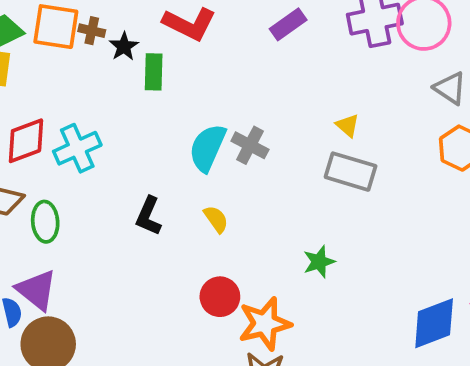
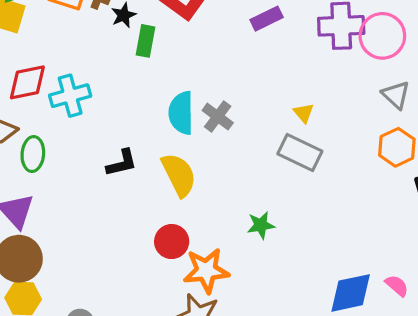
cyan semicircle: (207, 148) -> (181, 113), turned -33
black L-shape: (149, 216) -> (122, 163), turned -136
yellow semicircle: (216, 219) -> (179, 175), size x1.8

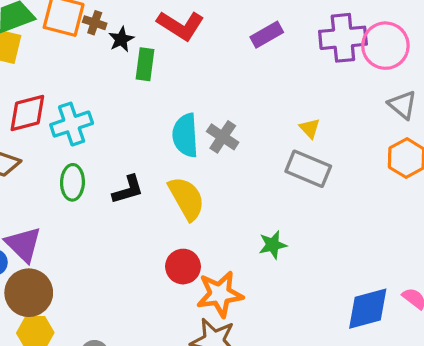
green ellipse: (33, 154) -> (72, 182), moved

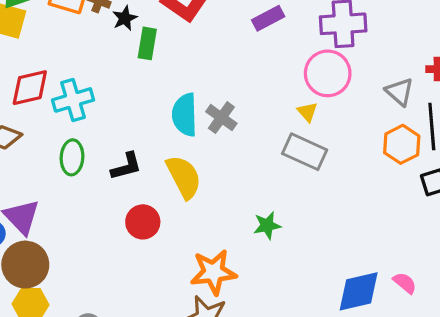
pink circle: (385, 46) -> (328, 73), moved
red circle: (183, 267) -> (143, 222), moved

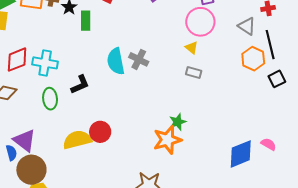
cyan cross: (73, 100) -> (45, 63), turned 35
gray rectangle: (305, 152) -> (194, 73), size x0.6
black L-shape: (126, 166) -> (80, 84), moved
yellow semicircle: (184, 177) -> (77, 140), moved, turned -68
orange star: (213, 272) -> (167, 140), moved

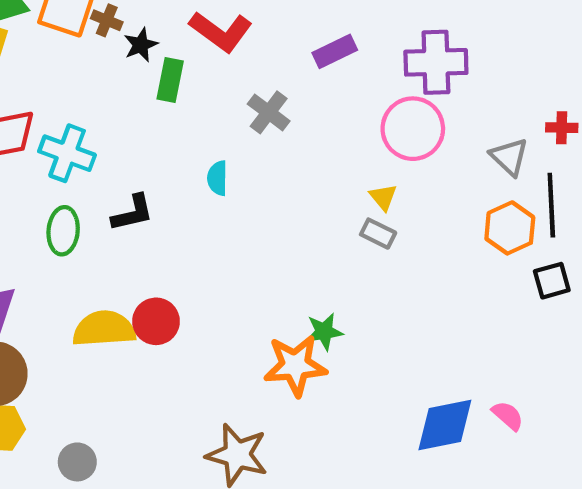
yellow triangle: (192, 48) -> (383, 197), moved
gray cross: (139, 59) -> (269, 112), moved
cyan semicircle: (116, 61) -> (218, 178), size x0.6

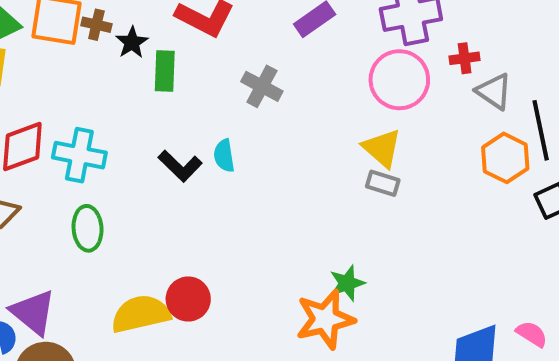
red cross: (562, 128) -> (465, 58), moved
yellow triangle: (383, 197) -> (382, 148), size x1.5
black L-shape: (133, 213) -> (180, 166), moved, turned 66

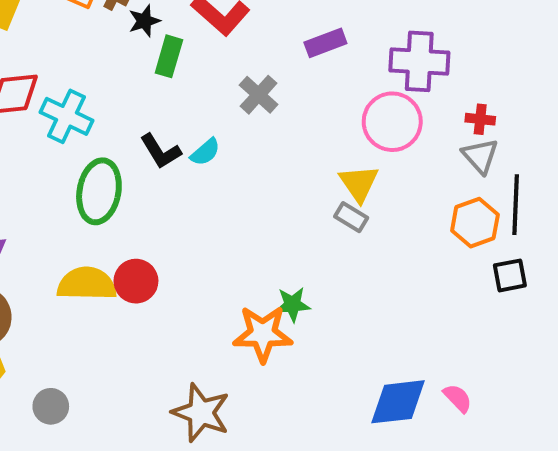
red cross: (465, 58) -> (480, 119), moved
cyan semicircle: (224, 156) -> (205, 152), turned -136
green ellipse: (88, 228) -> (99, 191), moved, size x1.4

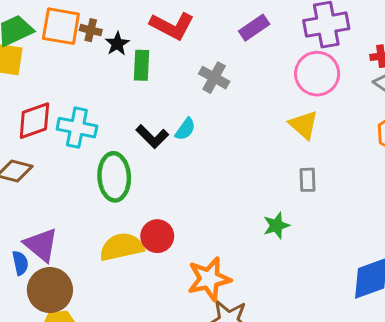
gray rectangle: (351, 217) -> (308, 180), moved, turned 70
orange star: (263, 334) -> (209, 279), moved

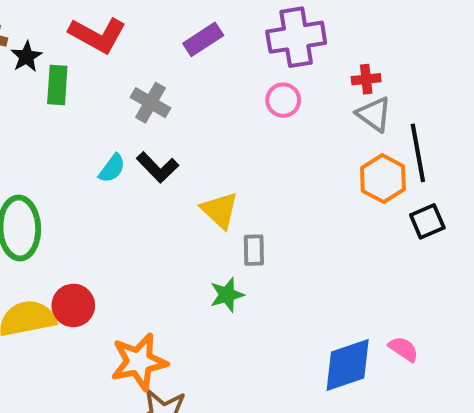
pink circle: (317, 74) -> (283, 100), size x0.6
yellow triangle: (304, 125) -> (220, 210), moved
black L-shape: (152, 136) -> (158, 167), moved
gray rectangle: (308, 180) -> (254, 250), moved

